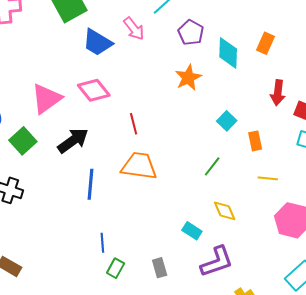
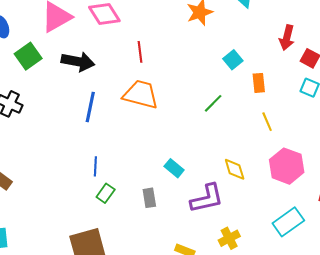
black arrow: (73, 141) -> (78, 62), turned 40
yellow line: (268, 178) -> (267, 122), turned 54
yellow diamond: (225, 211) -> (235, 169), moved
cyan rectangle: (192, 231) -> (174, 168), moved

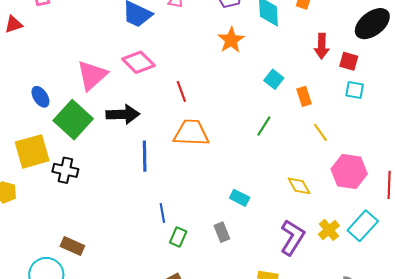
green square: (28, 56) -> (73, 120), size x1.4
purple L-shape: (207, 198) -> (292, 237), moved, turned -33
yellow cross: (229, 238) -> (329, 230), moved

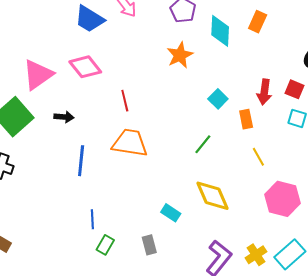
red arrow: (322, 46) -> (264, 92), moved
black arrow: (123, 114) -> (64, 117), size x0.6
yellow diamond: (299, 186) -> (213, 196), moved, size x1.5

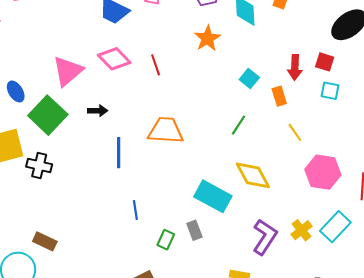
red line: (125, 101) -> (156, 65), moved
cyan rectangle: (171, 213) -> (213, 196), size x1.8
green rectangle: (105, 245) -> (166, 240), moved

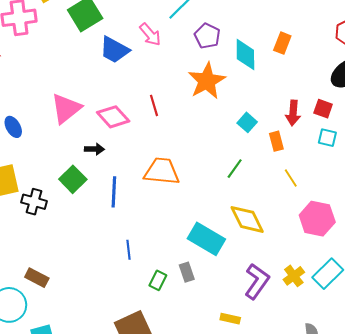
orange star: (207, 38) -> (207, 81), size x1.4
pink diamond: (114, 59) -> (113, 117), moved
green square: (48, 115) -> (73, 179), moved, size x0.7

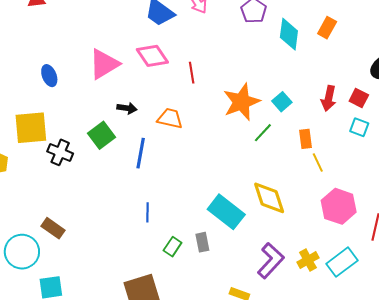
orange star: (207, 81) -> (242, 102), moved
pink diamond: (113, 117) -> (152, 56), moved
orange rectangle: (276, 141) -> (306, 139), moved
green line: (235, 169) -> (263, 133), moved
orange trapezoid: (162, 171) -> (170, 118), moved, size x0.7

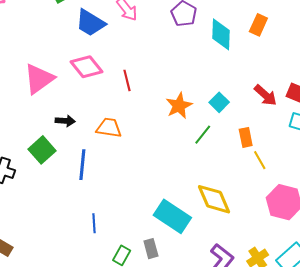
red arrow: (329, 98) -> (265, 95), turned -55
orange star: (242, 102) -> (179, 106), size x0.7

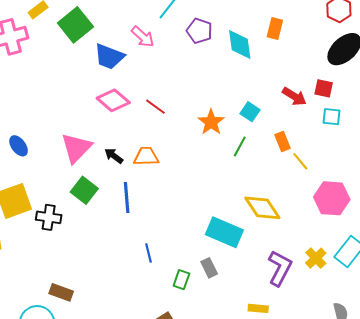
pink triangle: (39, 79) -> (76, 148), moved
red line: (127, 80) -> (155, 107), turned -30
black arrow: (65, 121) -> (114, 156), moved, turned -138

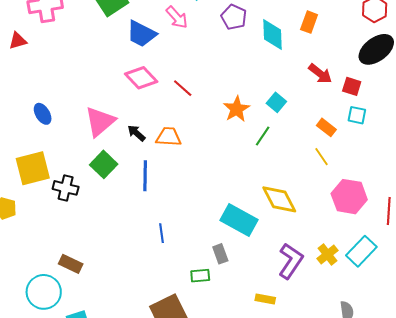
red arrow: (294, 96) -> (320, 74), moved
orange rectangle: (282, 142) -> (326, 127), moved, turned -36
green rectangle: (181, 280) -> (200, 276), moved, turned 60

